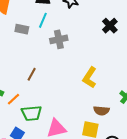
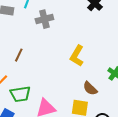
brown semicircle: (101, 111) -> (90, 88), turned 42

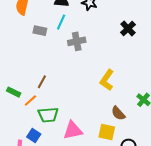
brown line: (19, 55) -> (42, 82), moved

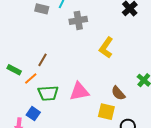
yellow L-shape: (107, 80) -> (106, 48), moved
pink triangle: (73, 130) -> (79, 92), moved

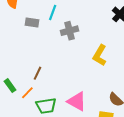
green rectangle: (14, 70) -> (10, 86), turned 32
pink triangle: (79, 92) -> (77, 101), turned 45

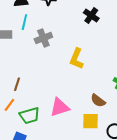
pink triangle: (77, 101) -> (60, 107), turned -40

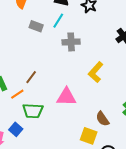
pink triangle: (60, 107) -> (66, 97), moved

